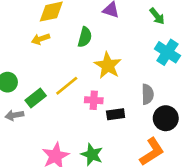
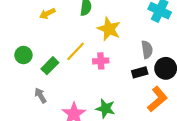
black rectangle: (116, 114) -> (140, 72), moved
gray arrow: (14, 115) -> (40, 95), moved, turned 77

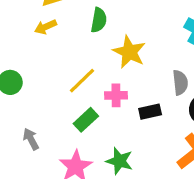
green rectangle: (50, 66) -> (86, 120), moved
black rectangle: (140, 72) -> (150, 112), moved

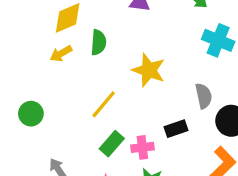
green semicircle: (99, 20) -> (98, 42), moved
pink cross: (116, 95) -> (142, 147), moved

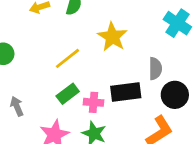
black rectangle: (176, 129) -> (126, 92), size x1.5

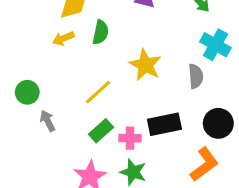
gray semicircle: (155, 69) -> (196, 76), moved
gray arrow: (17, 106) -> (48, 121), moved

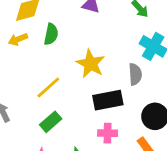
black rectangle: (164, 124) -> (108, 100), moved
pink cross: (130, 138) -> (108, 133), moved

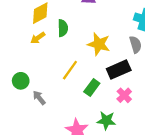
green rectangle: (51, 122) -> (92, 88), moved
pink cross: (108, 133) -> (124, 95), turned -32

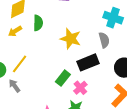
yellow line: (70, 70) -> (20, 64), moved
pink cross: (124, 95) -> (80, 88), moved

